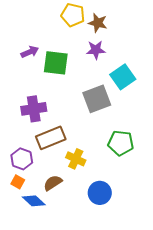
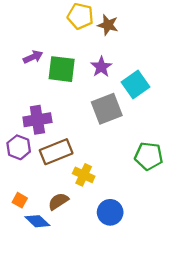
purple star: (96, 50) -> (101, 67), moved, turned -30
green pentagon: (121, 143) -> (149, 156), moved
purple hexagon: (22, 159) -> (19, 147), moved

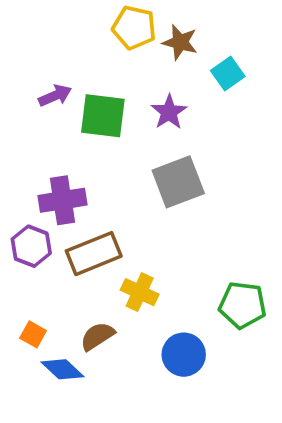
cyan square: (135, 84) -> (228, 73), moved, size x0.7
green pentagon: (149, 156) -> (243, 305), moved

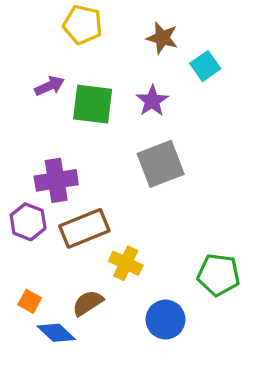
yellow pentagon: (134, 28) -> (83, 25), moved

